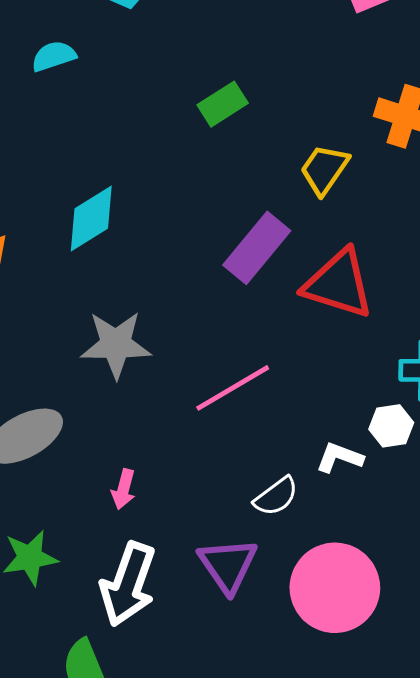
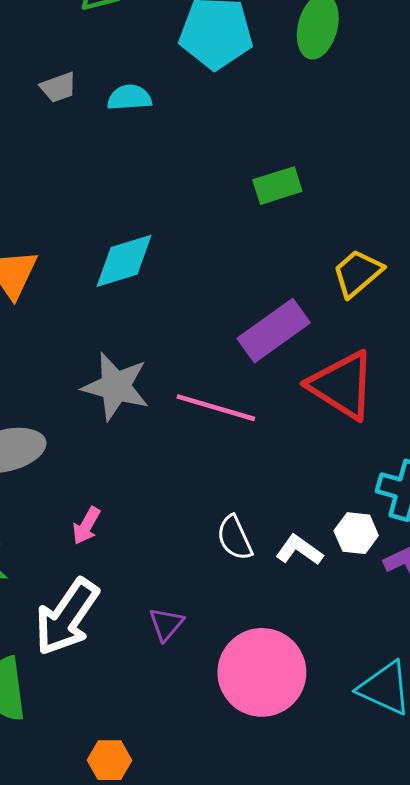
pink line: (233, 388) -> (216, 408), moved, turned 32
white semicircle: (276, 496) -> (235, 538), moved, turned 87
purple triangle: (228, 565) -> (166, 624), size x0.6

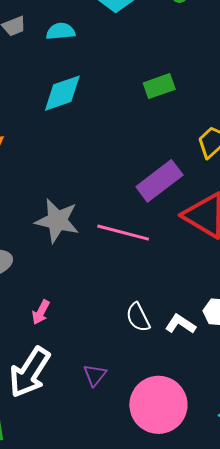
cyan diamond: (124, 261) -> (62, 93), moved

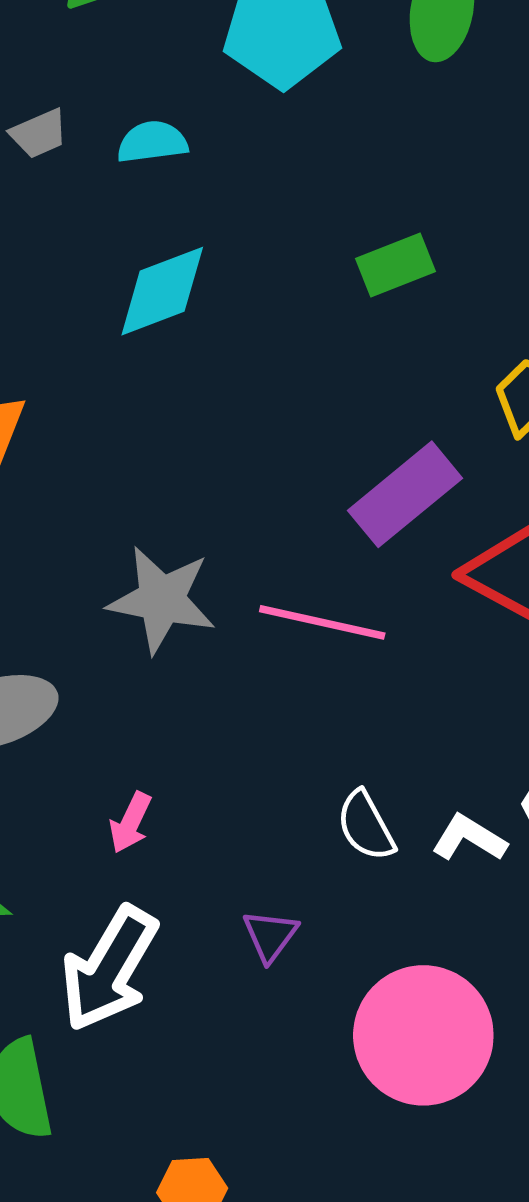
purple triangle: (95, 375) -> (270, 936), moved

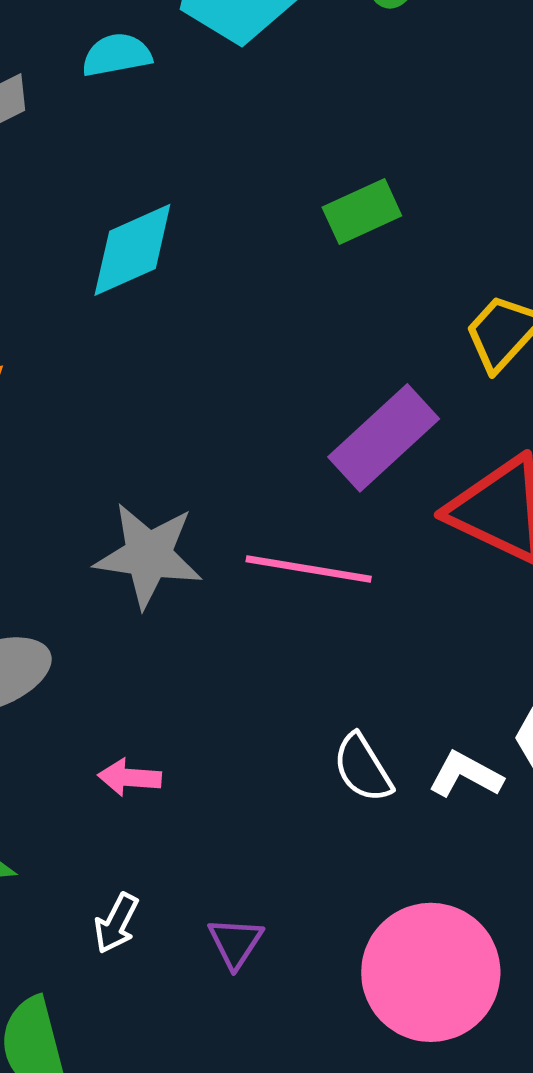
cyan semicircle: (152, 142) -> (117, 55), moved
pink arrow: (130, 823) -> (130, 777), turned 72
purple triangle: (270, 936) -> (235, 943), moved
white arrow: (109, 969) -> (116, 923), size x0.5

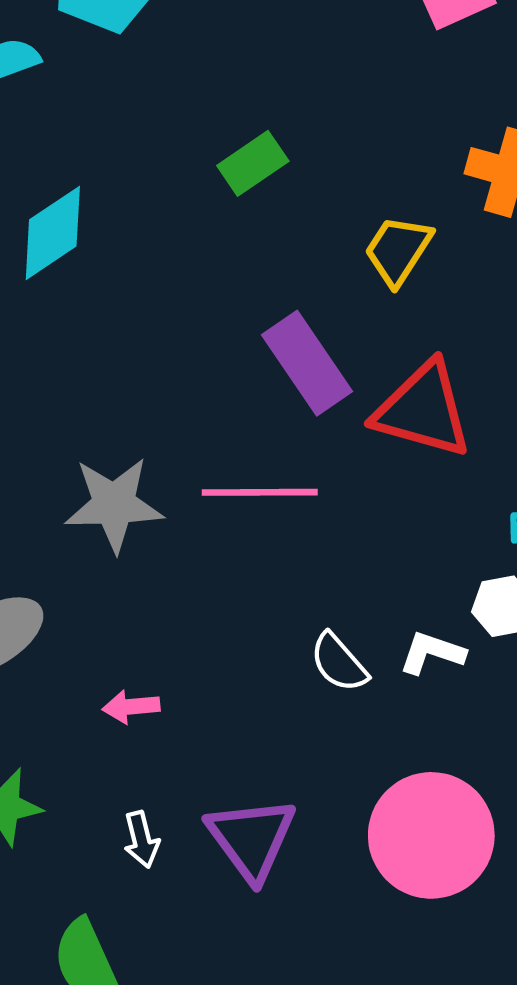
purple rectangle: (384, 438) -> (307, 363), turned -72
white arrow: (116, 923) -> (141, 840), turned -32
purple triangle: (235, 943) -> (251, 839), size x1.8

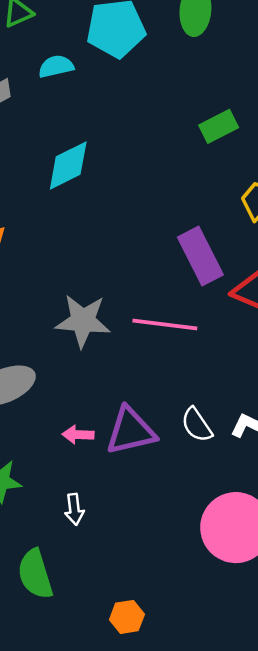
green rectangle: (253, 163) -> (219, 126), moved
purple triangle: (251, 839) -> (131, 431), moved, turned 46

